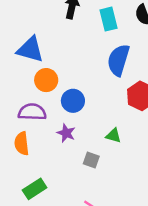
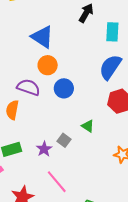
purple star: (66, 133) -> (44, 149), moved

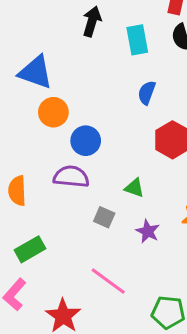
blue semicircle: (110, 67) -> (147, 93), size x0.6
purple semicircle: (28, 87) -> (71, 177), moved
purple star: (44, 149) -> (148, 231), moved

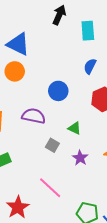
orange circle: (53, 112) -> (15, 71), moved
blue circle: (86, 141) -> (58, 91), moved

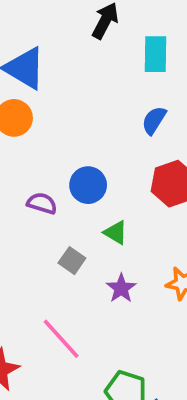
blue circle: (58, 91) -> (88, 185), moved
purple semicircle: (34, 116) -> (42, 203), size x0.7

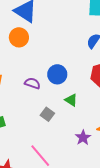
purple star: (121, 288) -> (83, 138), moved

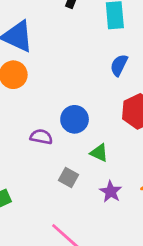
purple star: (83, 138) -> (111, 192), moved

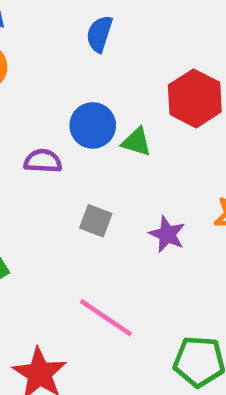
blue semicircle: (119, 65) -> (99, 34), moved
green triangle: (99, 153) -> (136, 142), moved

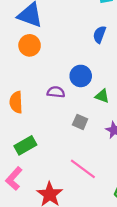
blue semicircle: (99, 34) -> (100, 35), moved
green triangle: (136, 142) -> (102, 96), moved

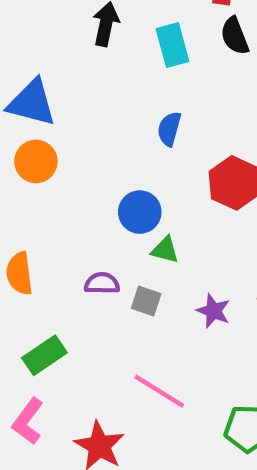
purple semicircle: (56, 92) -> (102, 283), moved
green triangle: (102, 96) -> (165, 250), moved

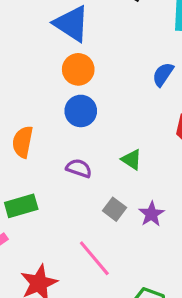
orange circle: (36, 161) -> (78, 69), moved
blue circle: (140, 212) -> (81, 111), moved
gray square: (146, 301) -> (115, 209), moved

